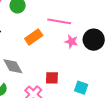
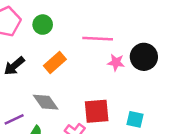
orange rectangle: (34, 37) -> (55, 62), moved
red square: (52, 78) -> (97, 111), size x1.5

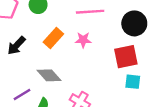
pink star: (116, 62) -> (83, 40), moved
red square: (97, 111) -> (126, 57), moved

